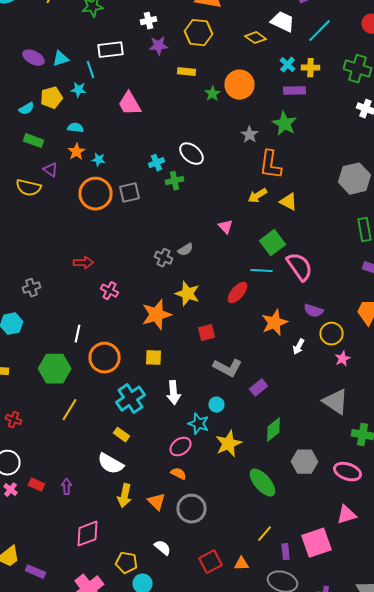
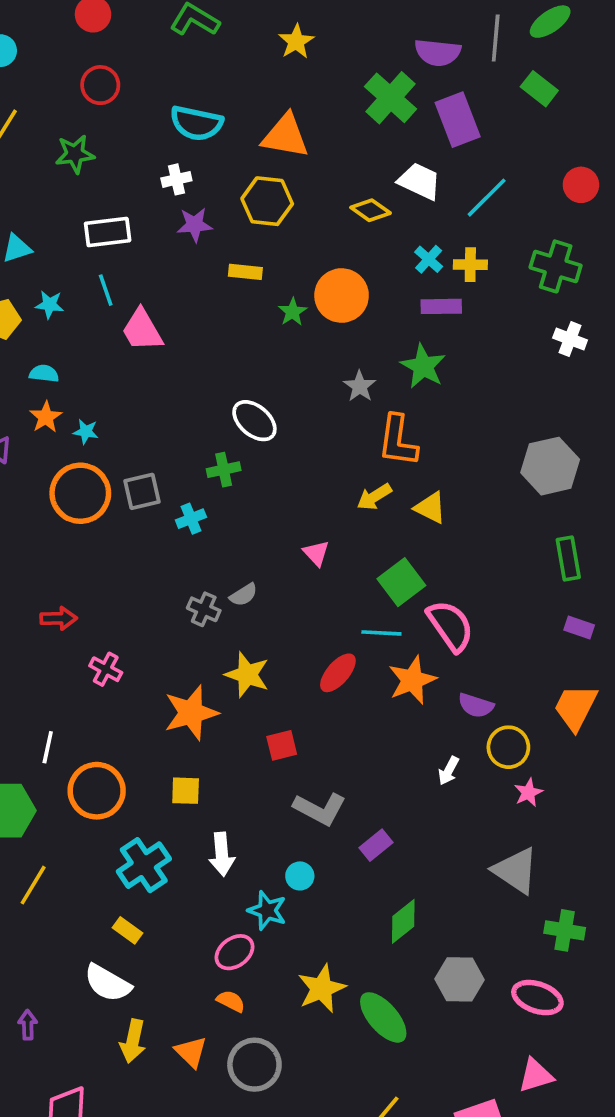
cyan line: (90, 70) -> (106, 290), moved
cyan cross: (156, 163) -> (191, 519), moved
orange star: (274, 323) -> (412, 680), moved
yellow star: (228, 444) -> (322, 988), moved

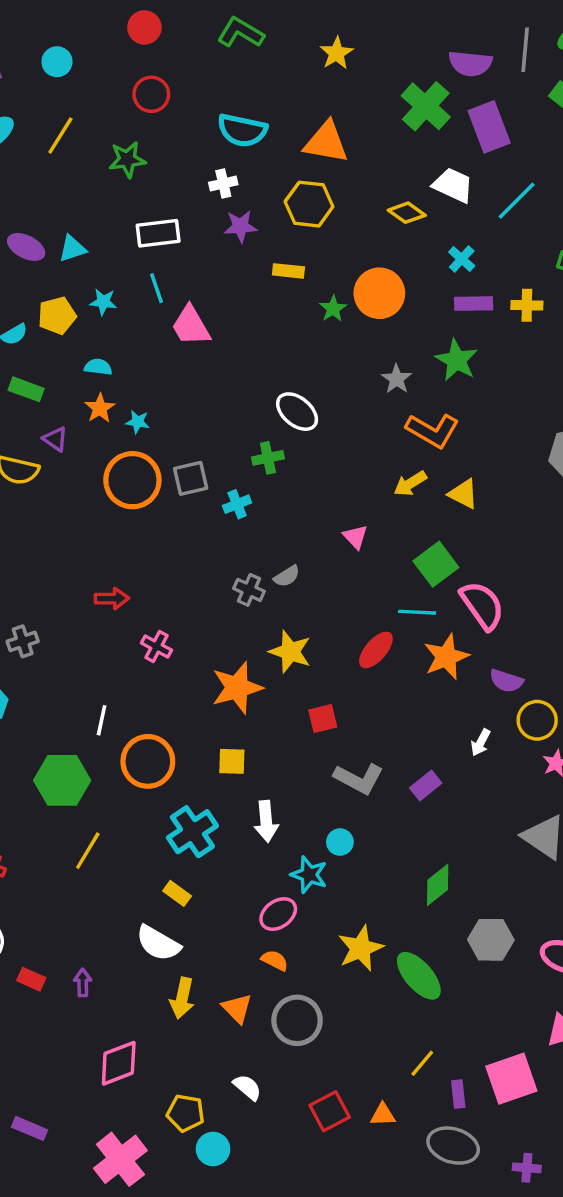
yellow cross: (470, 265) -> (527, 305), moved
orange L-shape: (398, 441) -> (433, 430), turned -68
purple rectangle: (376, 845) -> (426, 785), moved

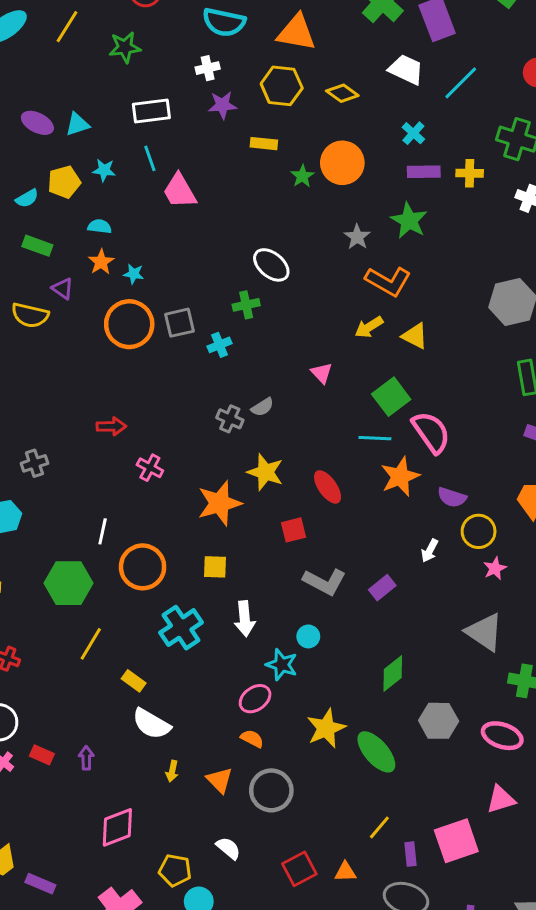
yellow diamond: (407, 213) -> (342, 93), moved
red ellipse: (376, 650) -> (328, 487), moved, turned -76
yellow rectangle: (177, 893) -> (134, 681), moved
yellow arrow: (182, 998) -> (172, 771), size x0.6

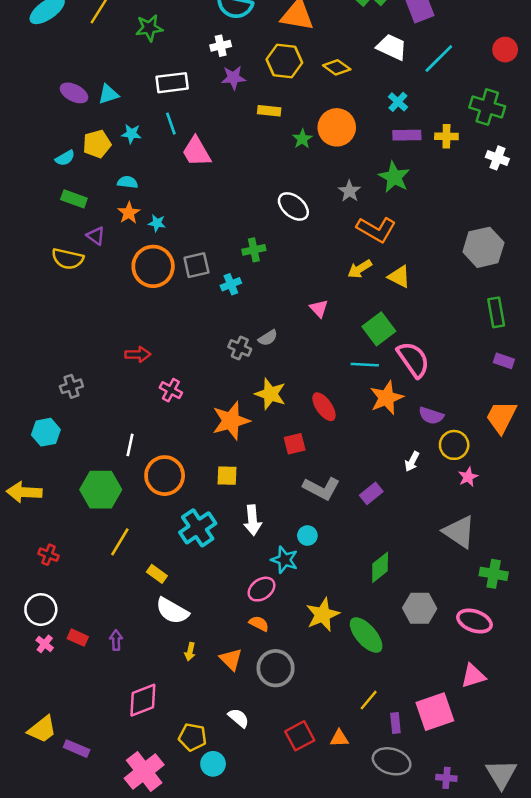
white ellipse: (271, 265) -> (293, 206), moved

